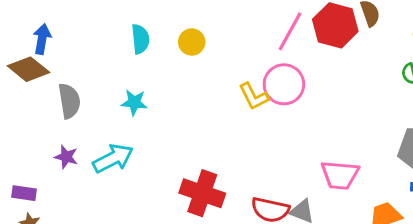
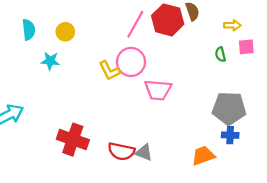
cyan star: (134, 102) -> (50, 61), moved
pink trapezoid: (340, 175) -> (158, 90), moved

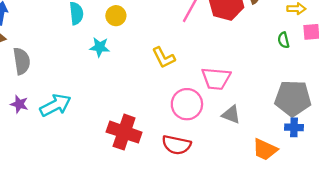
pink circle: (131, 62) -> (187, 104), moved
gray triangle: (144, 152) -> (231, 115), moved
orange trapezoid: (203, 156) -> (265, 150), turned -135

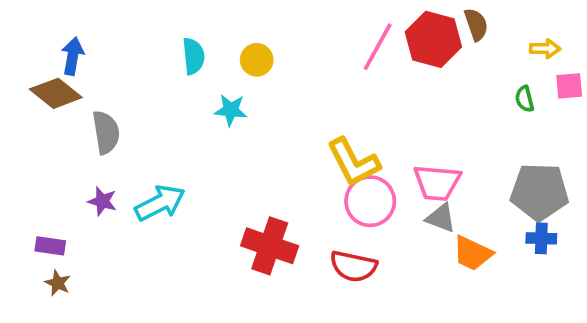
yellow L-shape: (164, 58) -> (353, 162), moved, size x1.4
pink trapezoid: (216, 79) -> (437, 183), moved
orange trapezoid: (265, 150) -> (472, 253), moved

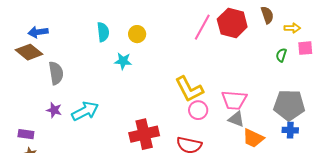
brown semicircle: (476, 24) -> (267, 15), moved
blue arrow: (73, 56) -> (38, 32), turned -108
green semicircle: (525, 99) -> (281, 55), turned 32
pink circle: (370, 201) -> (198, 110), size x0.7
red cross: (270, 246) -> (144, 134), turned -32

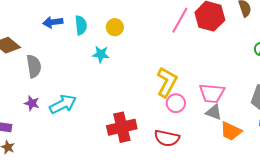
blue arrow: (38, 32) -> (53, 22), moved
yellow L-shape: (189, 89) -> (167, 82), turned -124

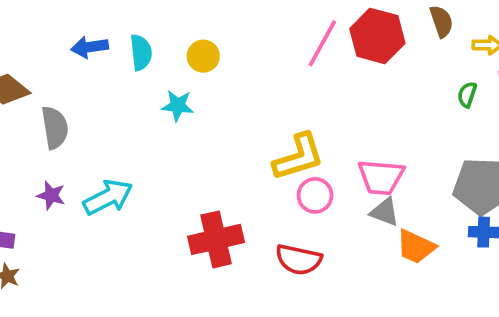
yellow L-shape: (167, 82) -> (299, 157), turned 44

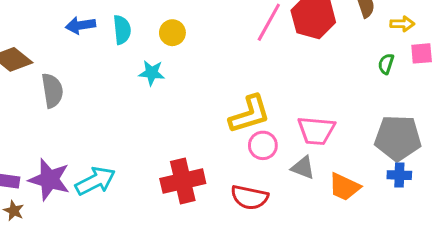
purple star: (51, 195) -> (49, 180), moved, size x1.8
cyan arrow: (108, 197) -> (95, 181), moved
gray triangle: (385, 212) -> (303, 168), moved

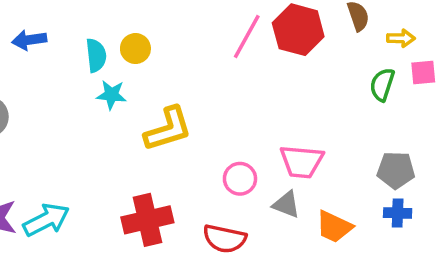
cyan semicircle: (122, 30) -> (96, 55), moved
green semicircle: (386, 64) -> (382, 84), size x1.4
yellow L-shape: (250, 114) -> (168, 129), moved
gray pentagon: (398, 138) -> (396, 170), size x0.7

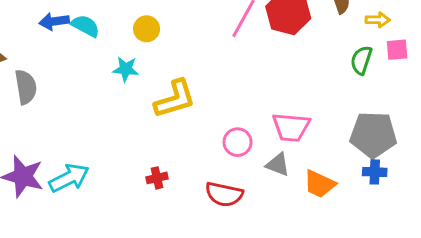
cyan semicircle: (96, 55) -> (85, 26), moved, turned -56
gray pentagon: (396, 170) -> (373, 135), size x1.4
red cross: (147, 220) -> (157, 178), size x0.5

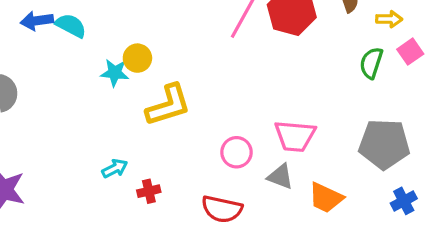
yellow circle: (147, 29) -> (137, 58), moved
pink square: (397, 50) -> (410, 52), turned -30
blue cross: (375, 172) -> (404, 201), moved, turned -30
cyan arrow: (69, 178) -> (115, 168), moved, size x0.6

